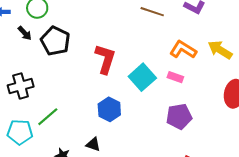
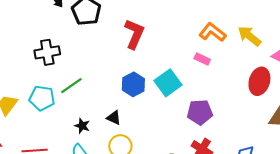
cyan square: (142, 77) -> (168, 83), moved
purple pentagon: (179, 116) -> (200, 112), moved

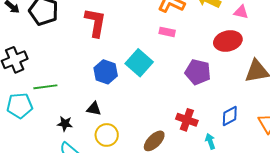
red ellipse: (259, 81) -> (228, 41), turned 72
green line: (71, 86) -> (45, 87), turned 40
purple pentagon: (200, 112) -> (198, 72), moved, turned 30

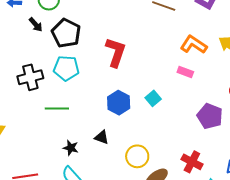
cyan square: (139, 63) -> (153, 98), size x0.6
cyan pentagon: (20, 106) -> (66, 68), moved
yellow circle: (107, 135) -> (137, 156), moved

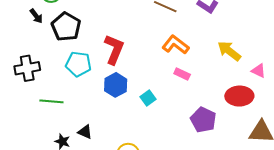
orange L-shape: (194, 45) -> (176, 45), moved
cyan pentagon: (66, 68) -> (78, 64), moved
blue hexagon: (119, 103) -> (116, 85), moved
black triangle: (102, 137) -> (85, 132), moved

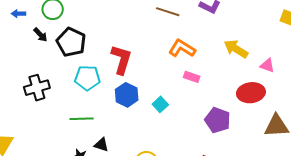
green line: (51, 101) -> (82, 119), moved

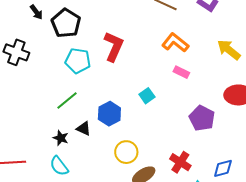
black cross: (37, 88) -> (16, 52), moved, turned 30
blue hexagon: (127, 95) -> (109, 114), moved
green line: (82, 119) -> (67, 100), turned -45

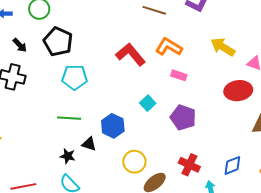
black arrow: (36, 12) -> (20, 45), moved
red L-shape: (114, 46) -> (131, 54), moved, turned -56
green line: (67, 100) -> (69, 118), turned 50
purple pentagon: (202, 118) -> (183, 118), moved

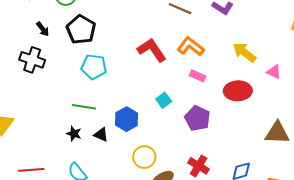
red ellipse: (238, 91) -> (238, 91), moved
black star: (68, 156) -> (74, 134), moved

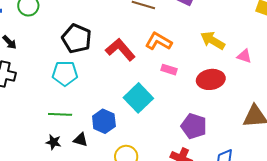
black pentagon: (81, 30) -> (77, 39), moved
cyan square: (164, 100) -> (138, 98), size x1.8
purple pentagon: (197, 118) -> (194, 126), moved

